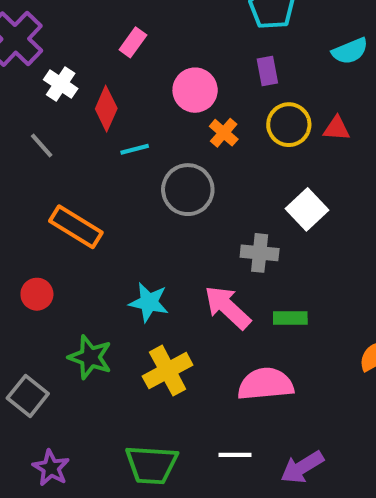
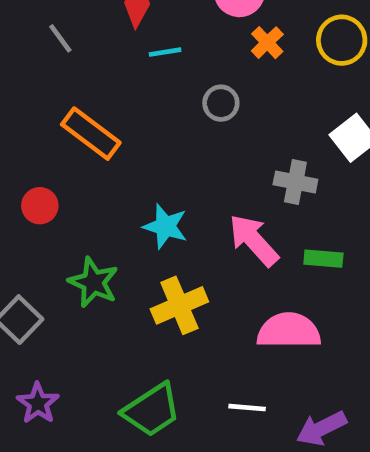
gray circle: (188, 190) -> (221, 103), size x0.6
green trapezoid: (152, 465) -> (152, 410), turned -42

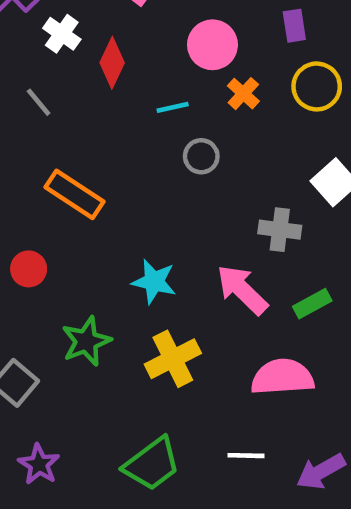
cyan line: (165, 52) -> (173, 107), moved
green rectangle: (323, 259) -> (312, 304), turned -30
green star: (93, 282) -> (86, 341), turned 30

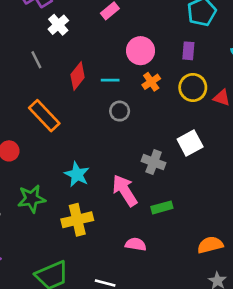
red diamond: (112, 63) -> (78, 76), moved
pink semicircle: (282, 377) -> (136, 244), size x0.6

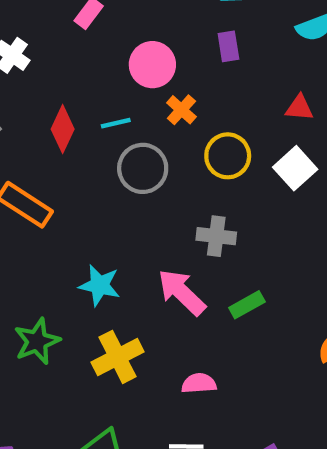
yellow circle: (193, 87) -> (228, 156), moved
gray circle: (120, 111) -> (143, 168), size x1.5
white square: (190, 143) -> (295, 168), moved
pink semicircle: (136, 244) -> (199, 383), moved

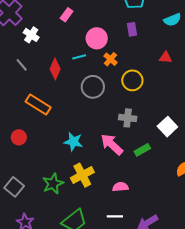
cyan line: (116, 123) -> (79, 57), moved
white square: (295, 168) -> (167, 127), moved
green star: (37, 341) -> (53, 184), moved

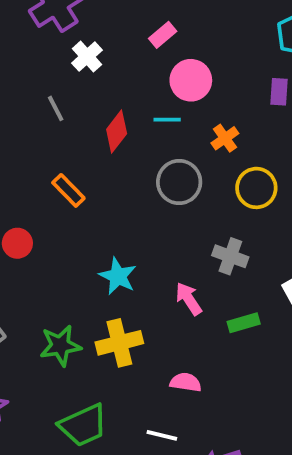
pink circle: (97, 38) -> (191, 80), moved
orange rectangle: (38, 105) -> (68, 190), size x0.7
pink arrow: (112, 144) -> (189, 299), size x0.7

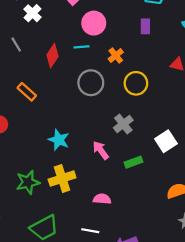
gray cross: (230, 256) -> (123, 124), turned 36

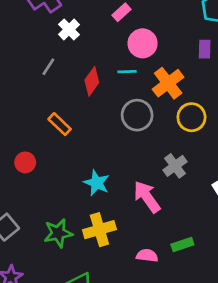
gray line: (16, 45) -> (48, 67), turned 63
orange cross: (116, 56) -> (168, 83), size x1.6
pink arrow: (101, 150) -> (147, 197), size x1.4
green rectangle: (134, 162) -> (182, 245), moved

